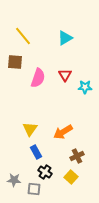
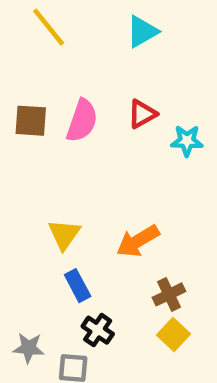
brown square: (15, 62) -> (31, 121), moved
red triangle: (65, 75) -> (142, 114), turned 32
yellow square: (71, 177) -> (173, 335), moved

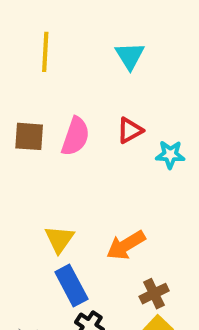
yellow line: (49, 27) -> (45, 52), turned 42
cyan triangle: (142, 32) -> (130, 56), turned -32
blue rectangle: (78, 286) -> (71, 286), size x1.4

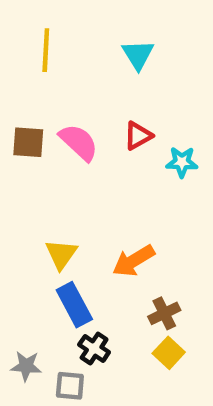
pink semicircle: (75, 136) -> (79, 142), turned -66

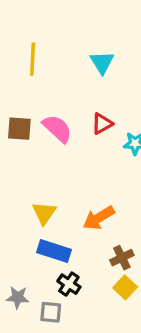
blue rectangle: (74, 305) -> (54, 251), turned -44

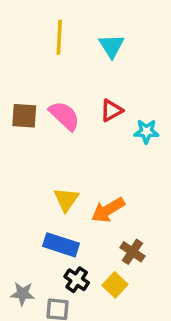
yellow line: (33, 59) -> (59, 37), moved
yellow triangle: (44, 213) -> (66, 199), moved
brown cross: (122, 258) -> (132, 252), turned -30
yellow square: (125, 287) -> (115, 285), moved

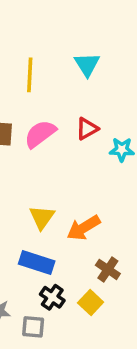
yellow line: (59, 37) -> (30, 75), moved
pink semicircle: (64, 116) -> (40, 134), turned -80

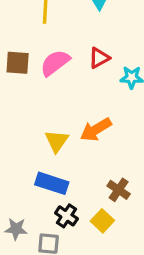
orange arrow: (84, 228) -> (96, 130), moved

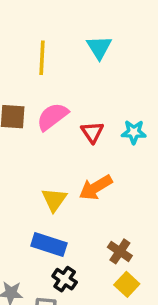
red triangle: (99, 58) -> (92, 132), moved, turned -35
yellow square: (102, 221) -> (127, 284), moved

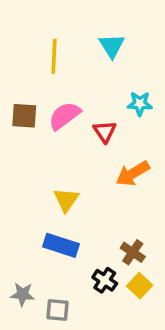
cyan star: (134, 132) -> (140, 104), moved
orange arrow: (96, 187) -> (133, 174), moved
black cross: (65, 279) -> (105, 280), moved

